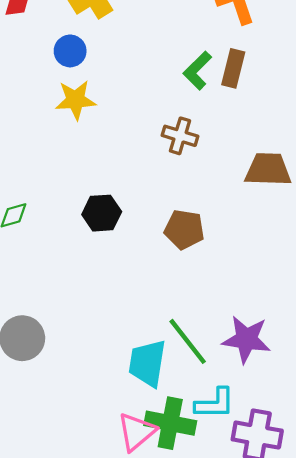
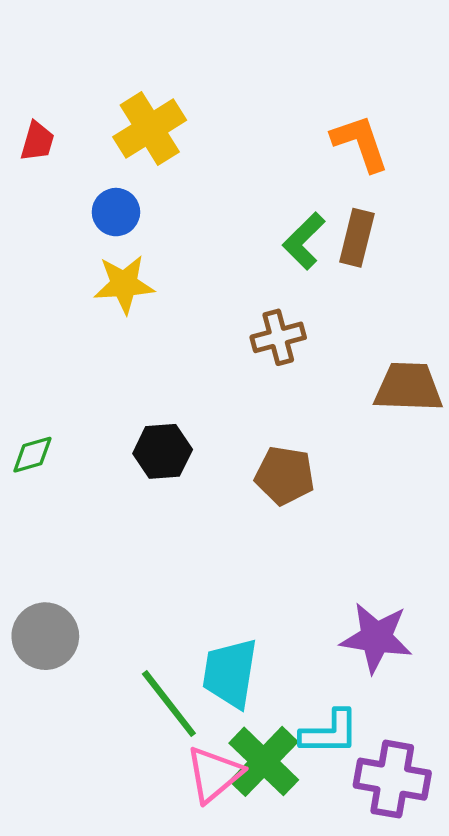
brown cross: (180, 136) -> (278, 337), turned -32
green line: (188, 341) -> (169, 704), moved
green cross: (170, 423) -> (264, 761), turned 33

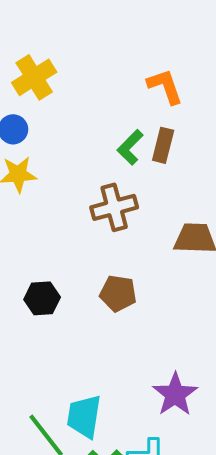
brown cross: (278, 337) -> (114, 207), size x1.4
black hexagon: (163, 451) -> (42, 298), moved
purple star: (376, 638) -> (175, 394), turned 30

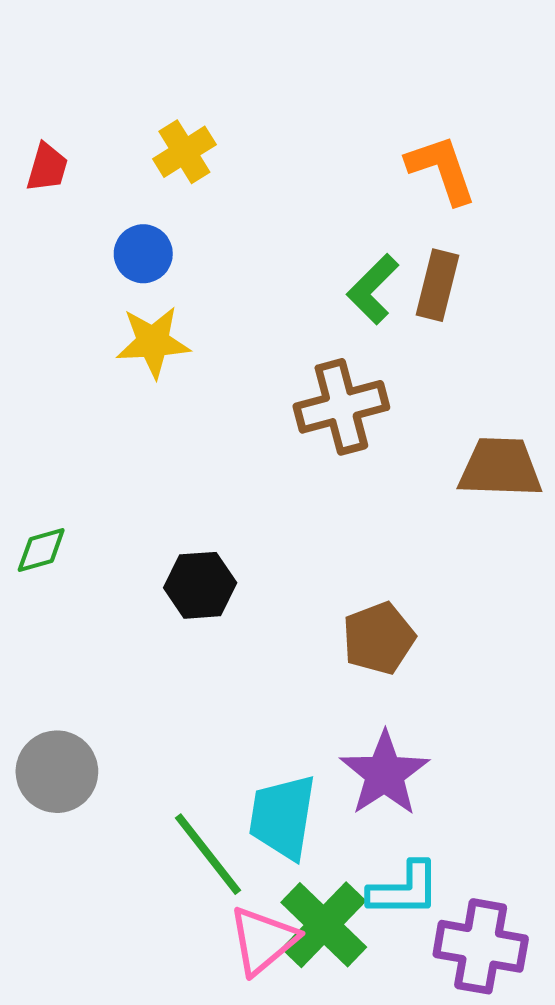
yellow cross: (34, 77) -> (184, 152), size x0.7
brown pentagon: (118, 293) -> (379, 638), moved, turned -30
purple star: (175, 394) -> (385, 774), moved

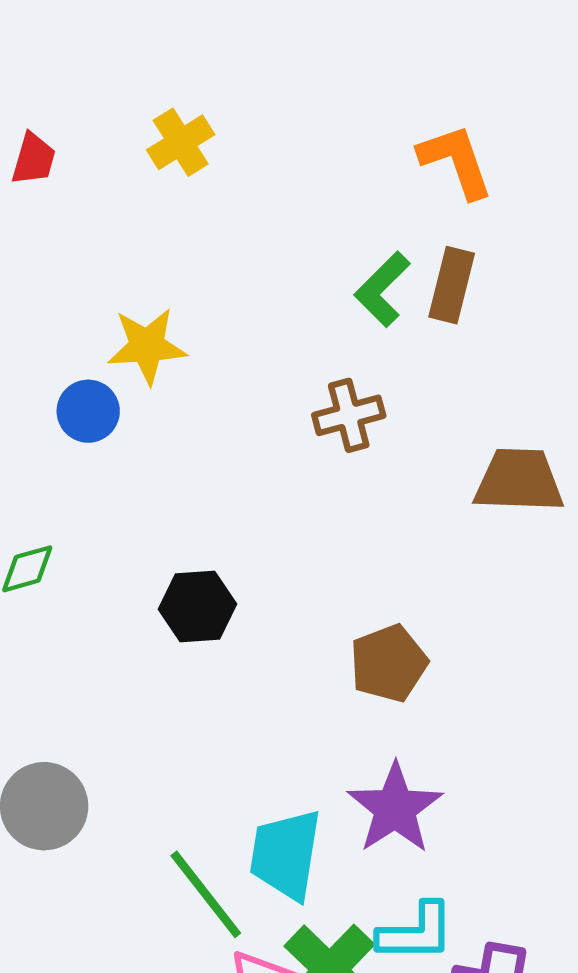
blue circle: (143, 254) -> (88, 411), moved
brown cross: (341, 407) -> (349, 415), size x0.7

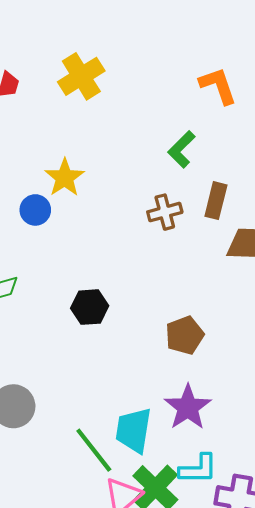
yellow cross: (181, 142) -> (81, 76), size x1.4
brown rectangle: (452, 285) -> (216, 201), moved
yellow star: (147, 346) -> (65, 178), turned -30

